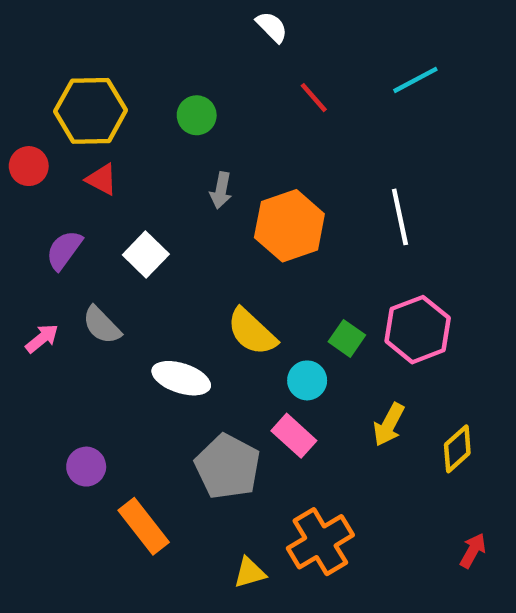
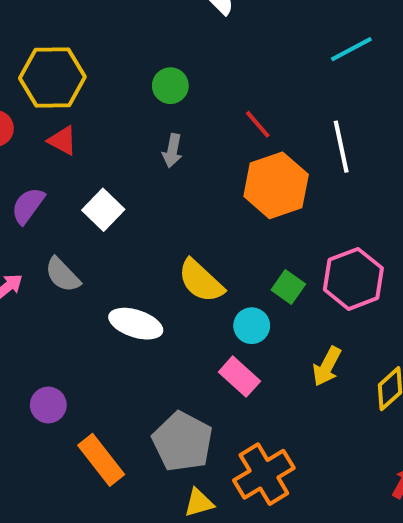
red line: (314, 98) -> (258, 124), moved
green circle: (197, 115) -> (170, 86), moved
white line: (400, 217) -> (341, 147), moved
orange hexagon: (289, 226) -> (276, 185), moved
gray pentagon: (228, 467) -> (183, 442), moved

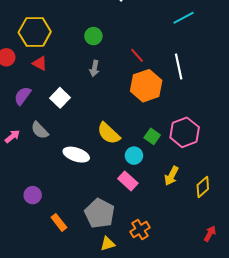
orange rectangle: (101, 460) -> (59, 222), size x0.7
orange cross: (264, 474) -> (140, 230), size x0.7

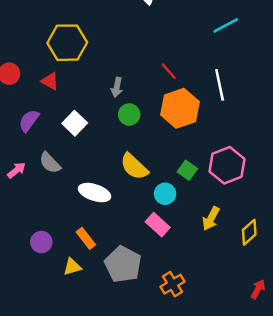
yellow hexagon: (35, 32) -> (67, 43), moved
green circle: (93, 36) -> (129, 115), moved
orange rectangle: (59, 222) -> (86, 238), moved
yellow triangle: (108, 244) -> (72, 267), moved

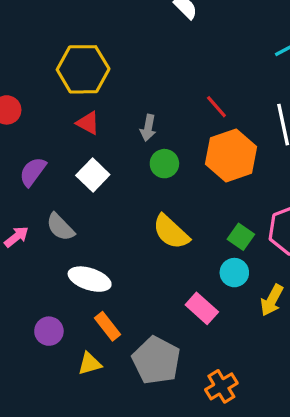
red triangle: (50, 81) -> (88, 123), moved
white ellipse: (95, 193) -> (90, 279), moved
cyan circle: (165, 194) -> (234, 273), moved

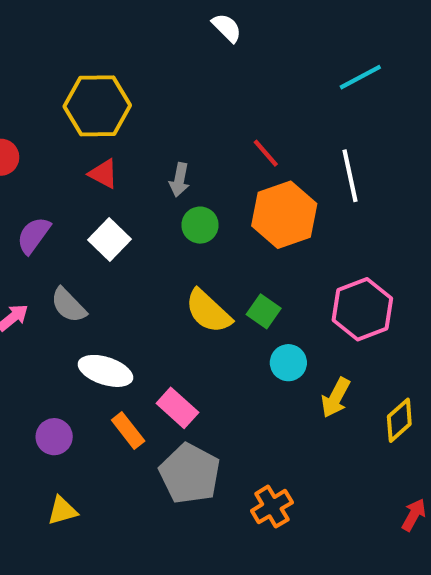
green square: (241, 237) -> (264, 311), moved
pink rectangle: (202, 308) -> (177, 408), moved
yellow triangle: (90, 364) -> (62, 511), moved

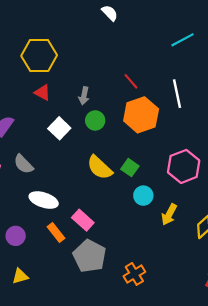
white square: (110, 239) -> (59, 128), moved

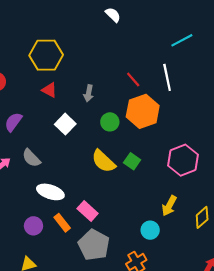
white line: (177, 94) -> (167, 77), moved
green circle: (95, 120) -> (110, 122), moved
cyan circle: (143, 196) -> (150, 230), moved
purple circle: (16, 236) -> (33, 226), moved

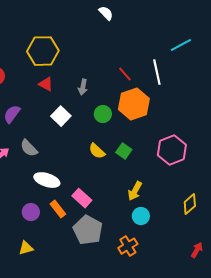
cyan line: (182, 40) -> (181, 45), moved
yellow semicircle: (103, 161) -> (97, 151), size x0.7
yellow arrow: (169, 206) -> (135, 191), moved

